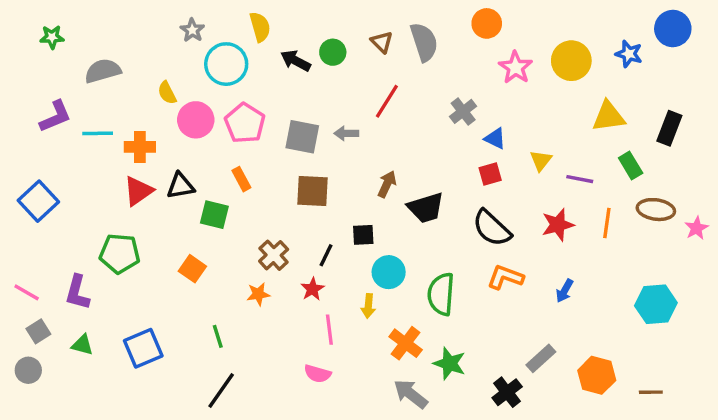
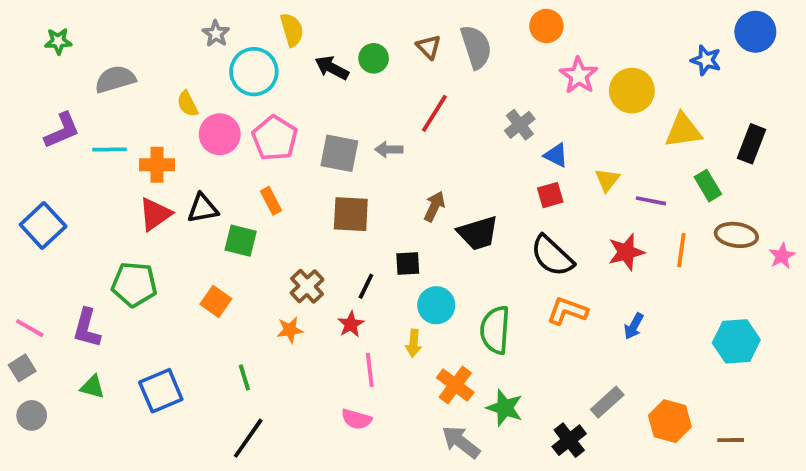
yellow circle: (571, 61) -> (632, 91), moved
gray square: (38, 331) -> (22, 368), moved

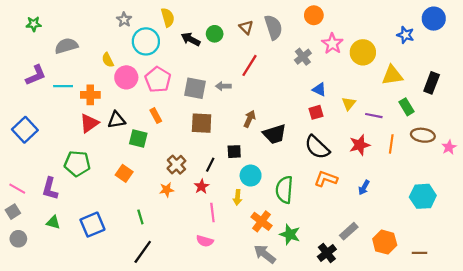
gray cross: (520, 125) -> (303, 57), moved

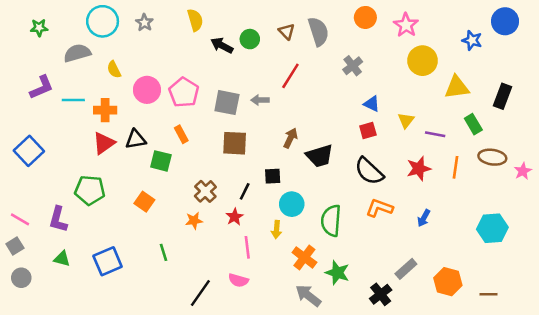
cyan circle: (146, 41) -> (103, 21), moved
pink star: (332, 44) -> (406, 25), moved
yellow semicircle: (108, 60) -> (114, 70), moved
black line: (143, 252) -> (200, 293), moved

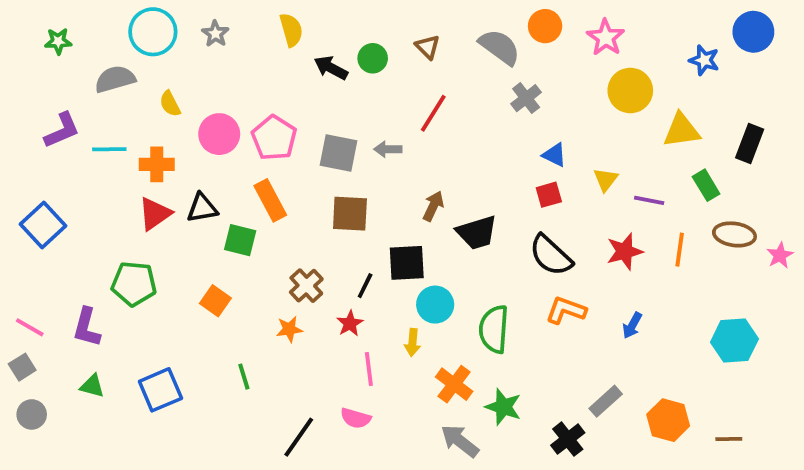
gray semicircle: (318, 31) -> (500, 47), moved, turned -36
orange rectangle: (181, 134) -> (270, 200), size x1.5
black square: (273, 176) -> (407, 263), size x1.5

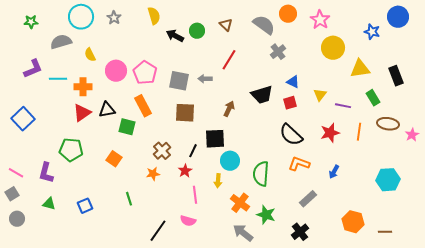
black rectangle: (750, 144) -> (396, 76), turned -42
black trapezoid: (477, 233) -> (262, 95), moved
blue square: (160, 390) -> (85, 206), size x0.7
gray rectangle: (606, 401) -> (308, 199), moved

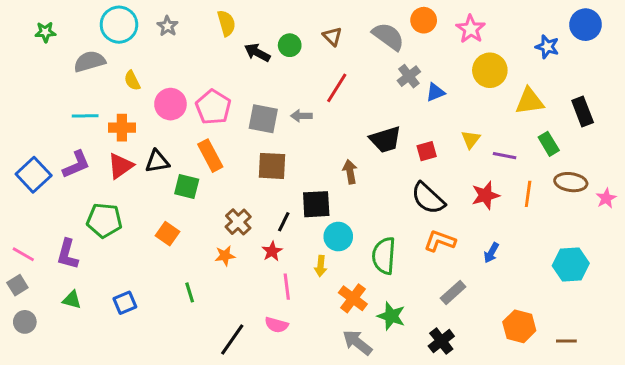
purple L-shape: (33, 69) -> (76, 164), moved
blue triangle: (293, 82) -> (435, 92), moved, turned -48
brown arrow: (229, 109) -> (350, 172), moved, turned -35

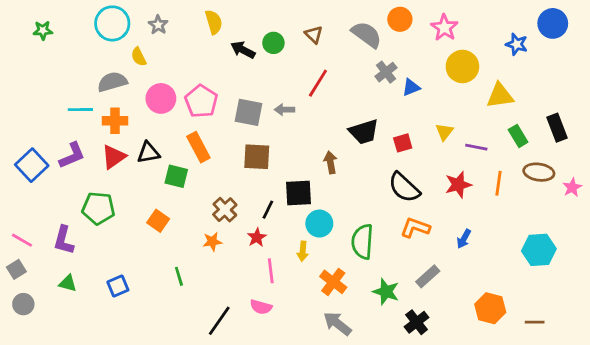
gray semicircle: (90, 61) -> (112, 82), moved
yellow semicircle: (132, 81) -> (139, 57), moved
black rectangle: (583, 111) -> (557, 128), moved
green star: (391, 316) -> (386, 292), moved

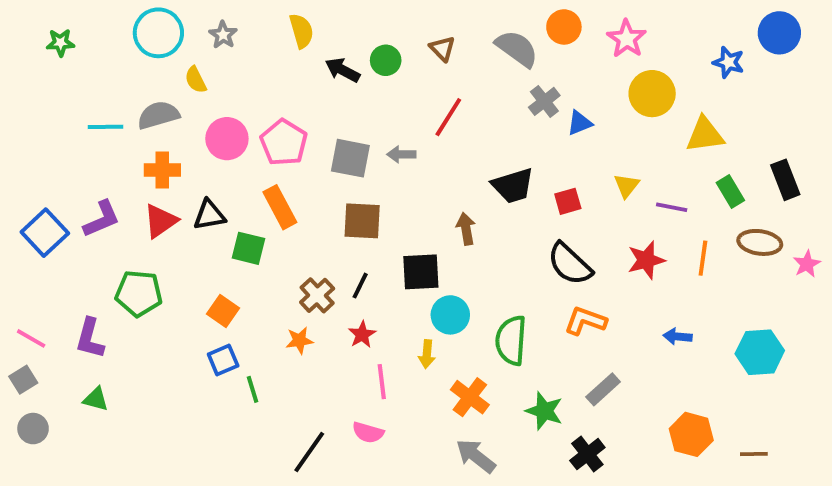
cyan line: (80, 110) -> (106, 127), moved
black line: (268, 210) -> (360, 286), moved
blue arrow: (464, 239) -> (678, 336), moved, turned 66
blue square: (118, 286) -> (223, 360), moved

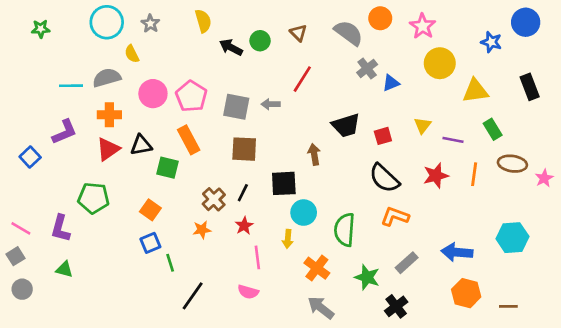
black rectangle: (785, 180) -> (530, 87), moved
purple L-shape: (102, 219) -> (64, 132), moved
blue square: (45, 233) -> (30, 157), size x0.7
blue arrow: (678, 336) -> (457, 252), moved, size x1.6
black line: (309, 452) -> (193, 296), moved

